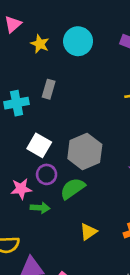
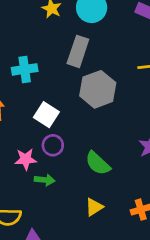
gray rectangle: (49, 89) -> (78, 51), moved, size x1.5
gray hexagon: (85, 151) -> (98, 89), moved
green semicircle: (73, 189) -> (98, 163), moved, turned -105

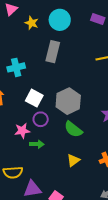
gray hexagon: (98, 89) -> (68, 101), moved

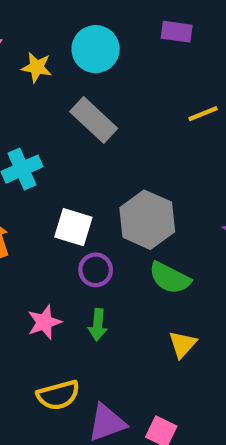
gray rectangle: (53, 52) -> (94, 120), turned -50
pink star: (22, 131) -> (44, 322), moved
green arrow: (37, 144) -> (98, 325), turned 104

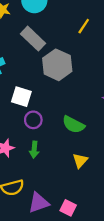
yellow line: (203, 114) -> (84, 26), moved, turned -35
gray hexagon: (147, 220) -> (57, 65), moved

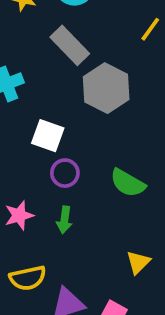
yellow triangle: (80, 161) -> (138, 262), moved

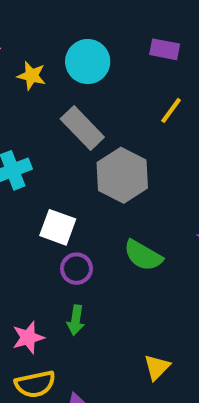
green semicircle: (128, 183) -> (143, 255), moved
pink star: (19, 215) -> (28, 337), moved

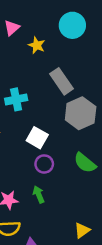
cyan circle: (88, 62) -> (72, 25), moved
green arrow: (76, 320) -> (39, 194), turned 140

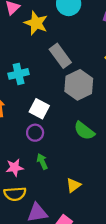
yellow star: (37, 45) -> (36, 23), size x1.5
purple circle: (44, 164) -> (35, 133), moved
yellow triangle: (82, 230) -> (73, 185), moved

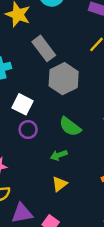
purple circle: (35, 133) -> (28, 130), moved
green arrow: (42, 161) -> (59, 155), moved, turned -84

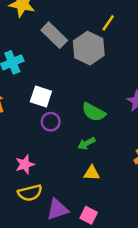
gray hexagon: (64, 79) -> (89, 48), moved
yellow triangle: (60, 184) -> (92, 173), turned 49

